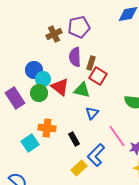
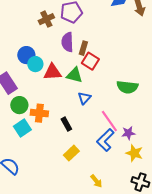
red triangle: (60, 87) -> (52, 72), turned -42
green circle: (39, 93) -> (19, 105), moved
blue L-shape: (96, 155) -> (105, 140), moved

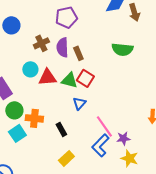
brown cross: (46, 19) -> (41, 43), moved
brown rectangle: (83, 48) -> (78, 53), turned -40
blue circle: (26, 55) -> (11, 25), moved
red square: (90, 61) -> (85, 78), moved
green semicircle: (127, 87) -> (122, 49), moved

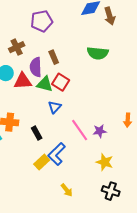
purple semicircle: (62, 47) -> (36, 67), moved
purple star: (123, 138) -> (100, 131), moved
blue L-shape: (100, 145) -> (57, 154), moved

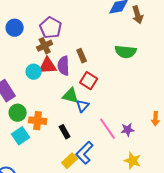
purple pentagon: (42, 21) -> (51, 28), moved, turned -30
red triangle: (23, 81) -> (48, 66), moved
green triangle: (45, 84) -> (71, 96), moved

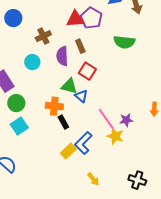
purple pentagon: (51, 28) -> (91, 18), moved
red triangle: (48, 66) -> (75, 19), moved
blue triangle: (83, 106) -> (81, 96), turned -32
orange cross: (38, 121) -> (54, 106), moved
yellow star: (133, 161) -> (115, 136), moved

